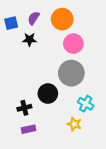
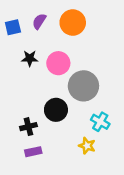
black star: (29, 39) -> (30, 58), moved
pink circle: (73, 44) -> (58, 63), moved

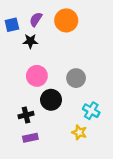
black star: (30, 58) -> (30, 41), moved
pink circle: (58, 63) -> (37, 76), moved
gray circle: (83, 86) -> (76, 78), size x0.7

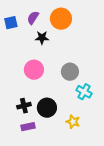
black star: (30, 41) -> (42, 38), moved
black circle: (51, 100) -> (47, 108), moved
cyan cross: (91, 111) -> (84, 92), moved

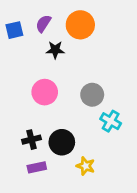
yellow star: (73, 122) -> (86, 166), moved

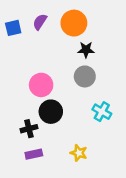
black star: (55, 50) -> (86, 50), moved
gray circle: (92, 95) -> (85, 76), moved
black circle: (62, 142) -> (51, 112), moved

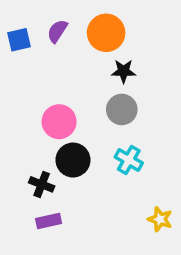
cyan cross: (102, 112) -> (129, 160), moved
black cross: (29, 129) -> (42, 184), turned 35
yellow star: (79, 153) -> (160, 219), moved

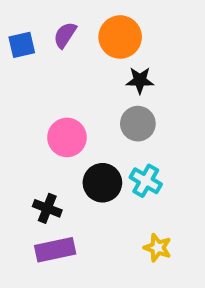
black circle: (73, 160) -> (102, 183), moved
yellow star: (160, 219) -> (158, 248), moved
purple rectangle: (49, 221) -> (55, 250), size x1.4

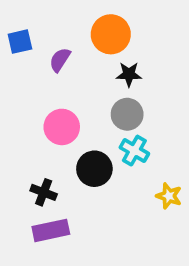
purple semicircle: (65, 35) -> (60, 60), moved
cyan cross: (146, 181) -> (134, 151), moved
yellow star: (158, 248) -> (169, 196), moved

